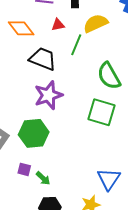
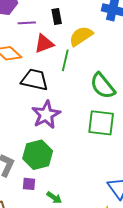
red triangle: (58, 25) -> (44, 44), size x1.5
purple square: (24, 169) -> (29, 184), moved

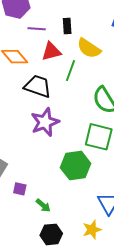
yellow semicircle: (81, 36) -> (89, 48), turned -120
green hexagon: (38, 155) -> (76, 166), moved

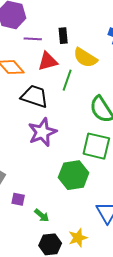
yellow star: (92, 230) -> (78, 238), moved

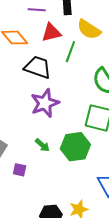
green arrow: (42, 215) -> (42, 145), moved

